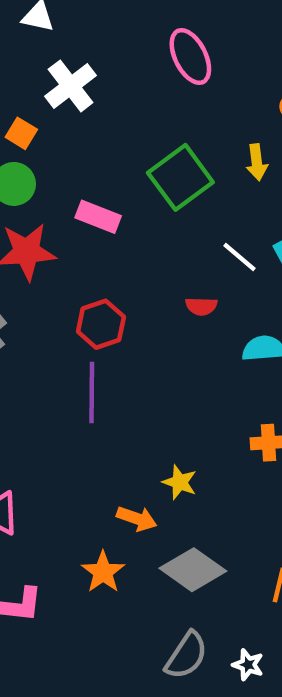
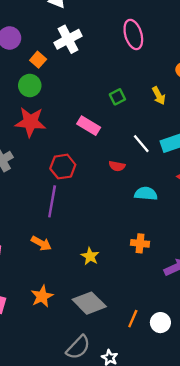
yellow arrow: (257, 162) -> (159, 96), turned -30
green square: (180, 177) -> (117, 97), size x0.5
pink rectangle: (98, 217) -> (89, 126), moved
orange arrow: (137, 519) -> (41, 243), moved

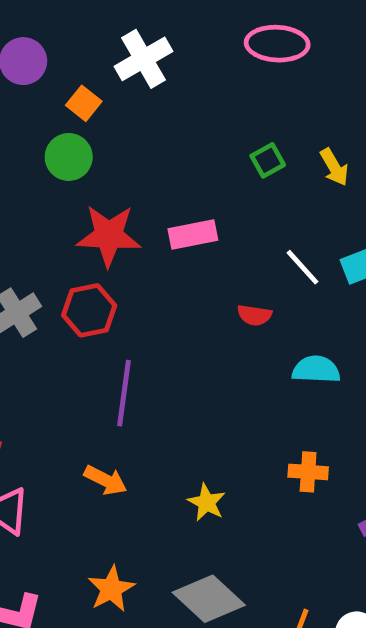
pink ellipse: (133, 34) -> (277, 44), turned -68
green square: (117, 97) -> (268, 160), moved
red star: (30, 122) -> (109, 236), moved
pink rectangle: (89, 126) -> (193, 234), turned -40
red hexagon: (63, 167) -> (89, 310), moved

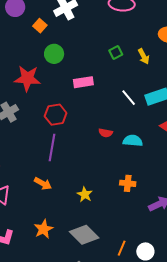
green circle: (69, 157) -> (54, 54), moved
red star: (109, 236) -> (27, 78), moved
red hexagon: (89, 310) -> (56, 115), moved
red semicircle: (254, 315) -> (106, 133), moved

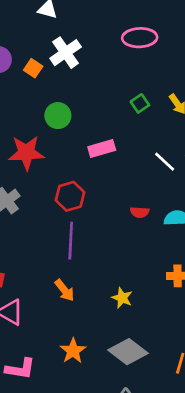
orange square: (40, 26) -> (33, 68), moved
orange arrow: (43, 184) -> (65, 290), turned 30

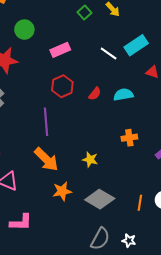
red hexagon: (70, 196) -> (62, 86), moved
red semicircle: (140, 212) -> (95, 94), turned -48
orange arrow: (65, 290) -> (46, 159), size x1.5
orange star: (73, 351) -> (62, 191), moved, turned 30

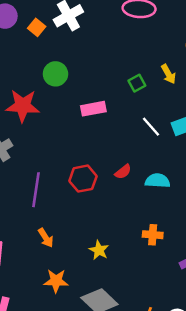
green square: (85, 12) -> (137, 83), moved
red hexagon: (62, 86) -> (83, 179), moved
purple line: (46, 122) -> (36, 190), moved
orange arrow: (46, 159) -> (46, 238), size x0.6

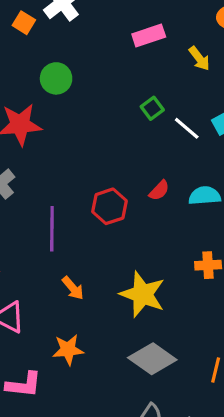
green square: (137, 83) -> (152, 108), moved
pink rectangle: (93, 109) -> (149, 36), moved
yellow star: (99, 250) -> (143, 294), size x1.8
orange star: (56, 281) -> (68, 350), moved

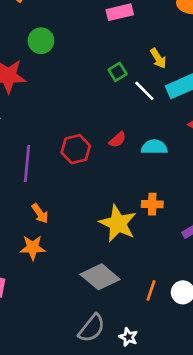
yellow arrow: (199, 58) -> (158, 58), moved
yellow star: (143, 294) -> (118, 223), moved
orange star: (68, 350) -> (33, 248), moved

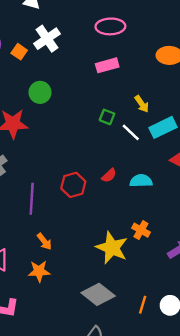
green square: (118, 72) -> (107, 117), turned -35
orange cross: (152, 204) -> (141, 230), turned 30

